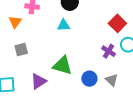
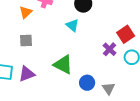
cyan triangle: (63, 25) -> (72, 25), turned 32
purple cross: (108, 51) -> (110, 49), moved
purple triangle: (39, 81) -> (27, 74), moved

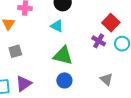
green triangle: (63, 64) -> (63, 56), moved
blue circle: (87, 83) -> (64, 80), moved

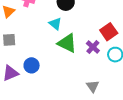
green triangle: (63, 56) -> (67, 43), moved
blue circle: (64, 80) -> (32, 65), moved

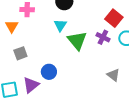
cyan triangle: (55, 24) -> (60, 25), turned 40
green triangle: (67, 43) -> (77, 41), turned 40

